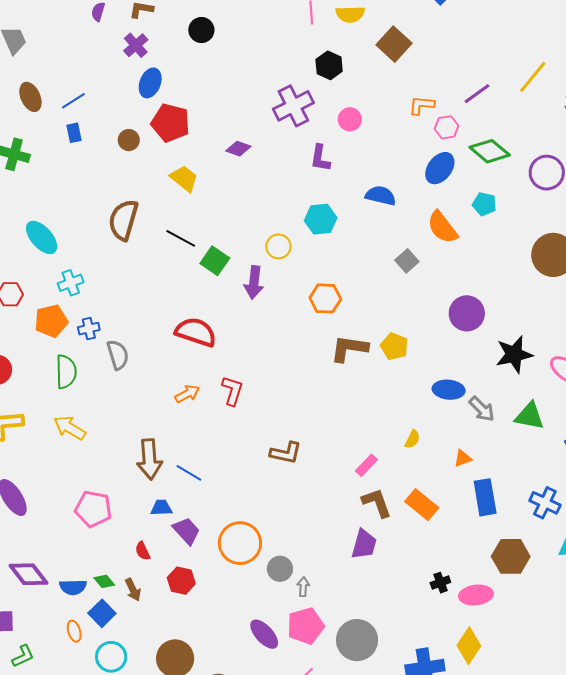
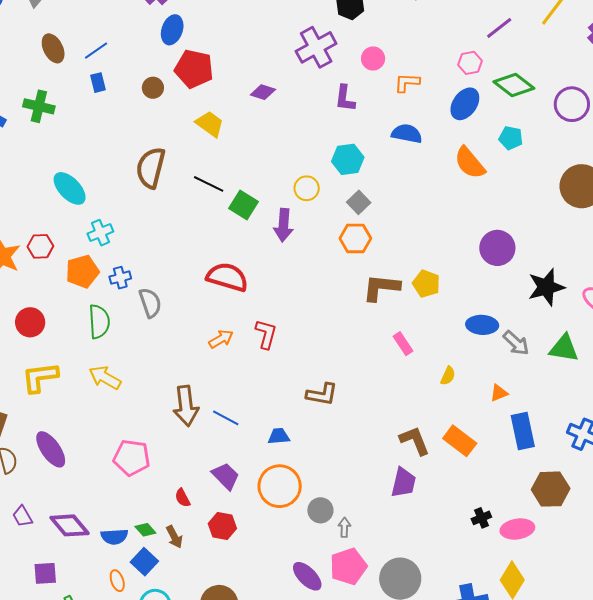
orange L-shape: (421, 105) -> (407, 83), moved
gray square: (407, 261) -> (359, 202), moved
pink rectangle: (366, 465) -> (403, 344), moved, turned -75
blue trapezoid: (161, 508) -> (279, 436), moved

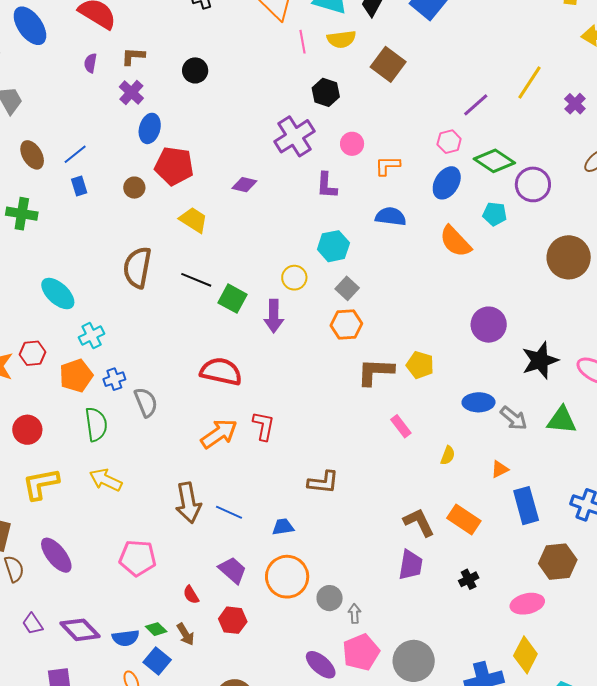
purple circle: (572, 104) -> (533, 184), moved
orange arrow: (221, 339) -> (219, 434), size x1.5
black cross: (481, 518) -> (469, 579), moved

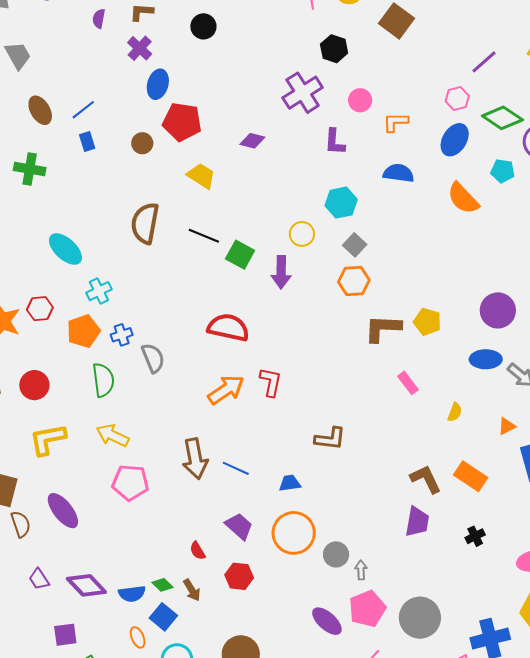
purple circle: (489, 325) -> (498, 310), moved
pink pentagon: (138, 558) -> (130, 483), moved

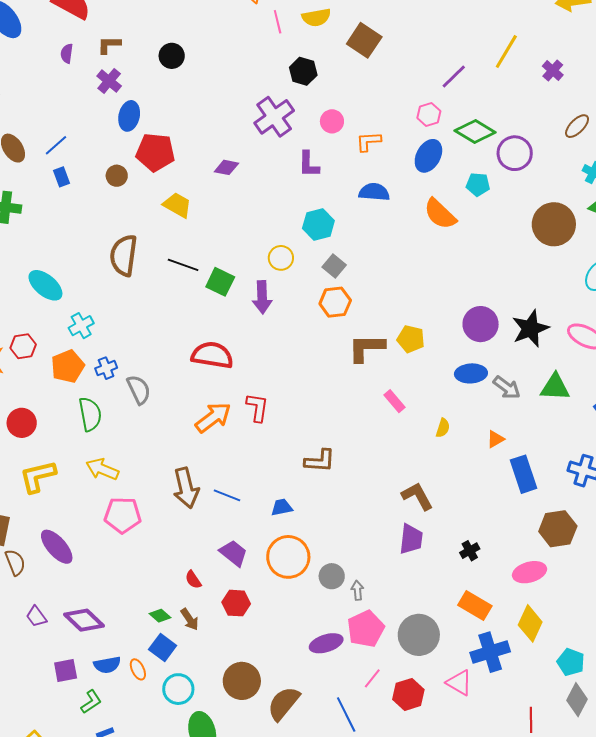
orange rectangle: (471, 476) -> (475, 605), moved
blue semicircle: (132, 594) -> (107, 665), moved
purple ellipse: (327, 621) -> (326, 643), turned -56

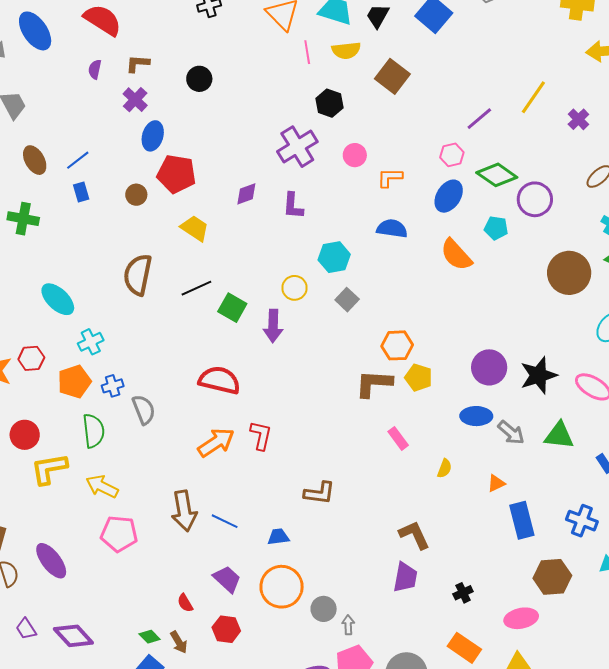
purple L-shape: (309, 164) -> (293, 206), moved
purple diamond: (226, 167) -> (246, 194), turned -35
black line: (183, 265) -> (196, 288), turned -48
orange hexagon: (335, 302) -> (397, 345), moved
yellow L-shape: (38, 476) -> (49, 469), moved

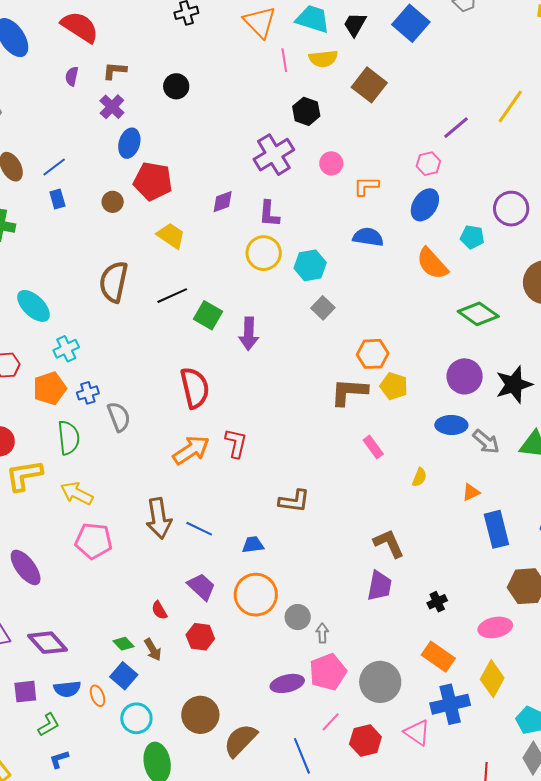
green diamond: (497, 175) -> (478, 314), moved
yellow circle: (294, 288) -> (264, 253), moved, size x1.4
red semicircle: (219, 380) -> (195, 388), turned 63

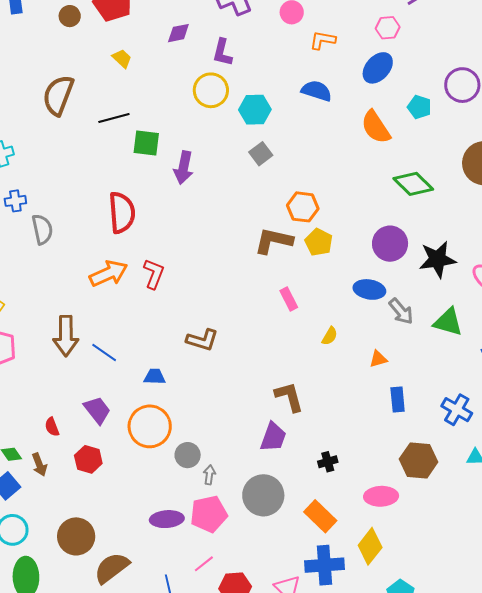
yellow trapezoid: (171, 236) -> (122, 59), size x0.7
green square: (208, 315) -> (146, 143), turned -32
blue rectangle: (496, 529) -> (398, 400), size x0.7
gray circle: (380, 682) -> (263, 495), moved

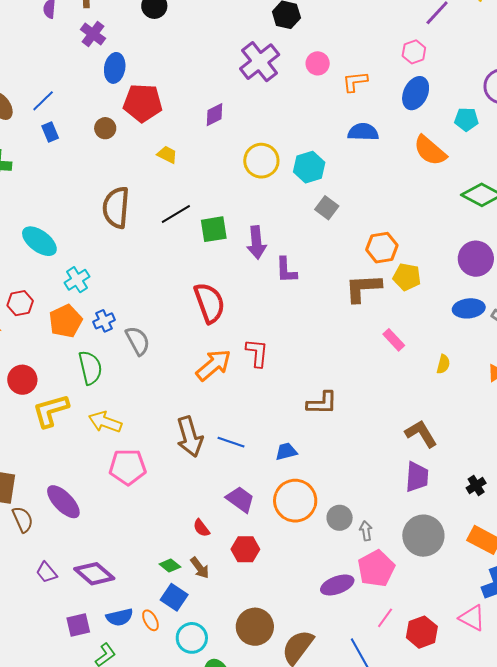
purple L-shape: (222, 52) -> (286, 270), moved

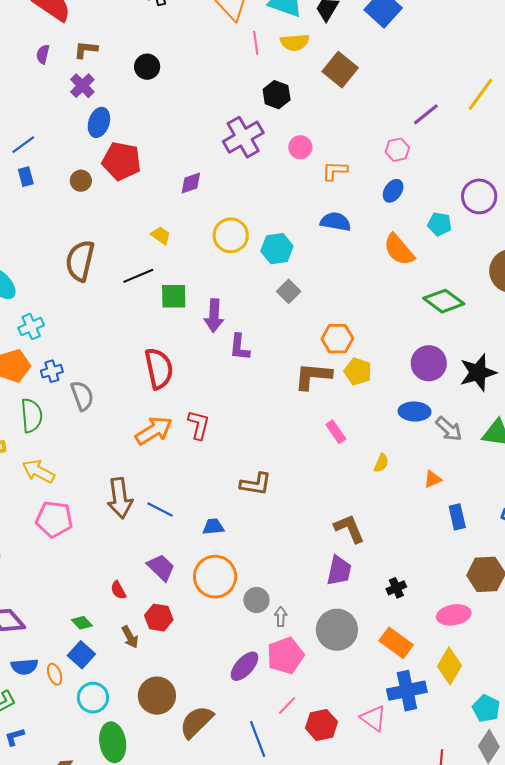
blue ellipse: (416, 93) -> (393, 191), size x0.7
yellow trapezoid: (167, 155) -> (161, 235), moved
brown arrow: (200, 568) -> (130, 637), moved
purple ellipse: (337, 585) -> (244, 666), turned -36

